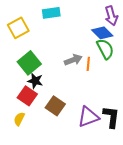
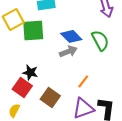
blue diamond: (102, 33) -> (71, 36), moved
green square: (29, 63) -> (33, 30), moved, turned 35
orange line: (88, 64) -> (83, 81), moved, turned 32

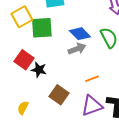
orange line: (83, 81) -> (92, 79), turned 32
red square: (22, 87) -> (24, 60), moved

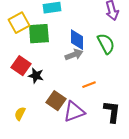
blue diamond: (80, 34) -> (77, 40), turned 45
purple triangle: (92, 106) -> (74, 112), moved

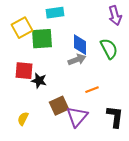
red square: (21, 66) -> (24, 71), turned -30
brown square: (56, 101) -> (59, 106), turned 30
purple triangle: (74, 112) -> (77, 117), turned -30

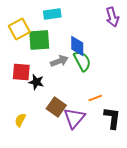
green semicircle: (109, 49) -> (82, 61), moved
gray arrow: (77, 60) -> (59, 61), moved
orange line: (92, 90) -> (95, 98), moved
brown square: (59, 106) -> (56, 107), turned -30

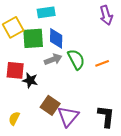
blue diamond: (77, 46) -> (56, 38), moved
orange line: (95, 98) -> (102, 63), moved

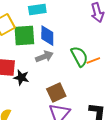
green semicircle: (76, 59) -> (79, 57), moved
brown square: (50, 105) -> (56, 93), moved, turned 30

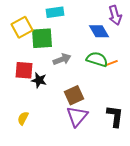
blue diamond: (47, 36) -> (99, 31), moved, turned -30
green semicircle: (79, 57) -> (97, 59), turned -45

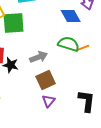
gray arrow: (62, 59) -> (39, 57), moved
purple triangle: (77, 116) -> (49, 101), size x0.6

